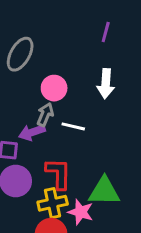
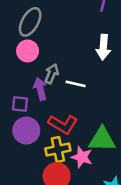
pink circle: (54, 88) -> (28, 51), moved
purple arrow: (32, 132) -> (40, 89), turned 95
red L-shape: (58, 174) -> (63, 124), turned 120

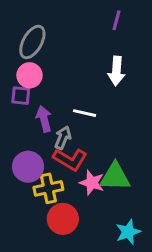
gray arrow: (52, 74) -> (63, 138), moved
purple square: (20, 104) -> (21, 96), moved
yellow cross: (58, 149) -> (48, 188), moved
pink star: (82, 157) -> (92, 183), moved

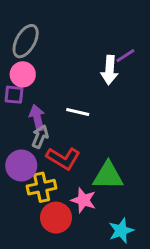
purple line: (116, 20) -> (125, 56), moved, turned 42
gray arrow: (63, 138) -> (40, 137), moved
pink star: (92, 183) -> (83, 200), moved

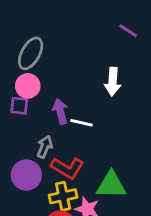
purple line: (125, 56) -> (128, 31), moved, turned 66
purple arrow: (37, 118) -> (60, 111), moved
yellow cross: (42, 187) -> (63, 196), moved

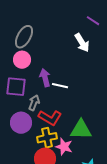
white arrow: (113, 82) -> (82, 43), moved, turned -36
purple square: (19, 106) -> (16, 87), moved, size x1.5

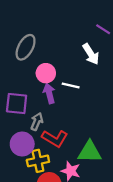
pink circle: (22, 60) -> (46, 73), moved
white line: (60, 86) -> (71, 86), moved
yellow cross: (47, 138) -> (38, 161), moved

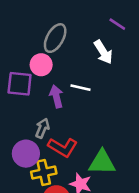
gray ellipse: (26, 47) -> (55, 38), moved
pink circle: (46, 73) -> (41, 65), moved
purple square: (17, 104) -> (20, 84), moved

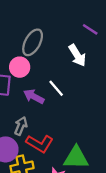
white line: (80, 88) -> (56, 88), turned 36
purple arrow: (56, 96) -> (34, 96), turned -48

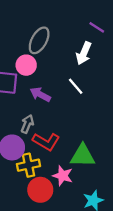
white arrow: (77, 55) -> (84, 53), turned 55
white line: (56, 88) -> (76, 86), moved

